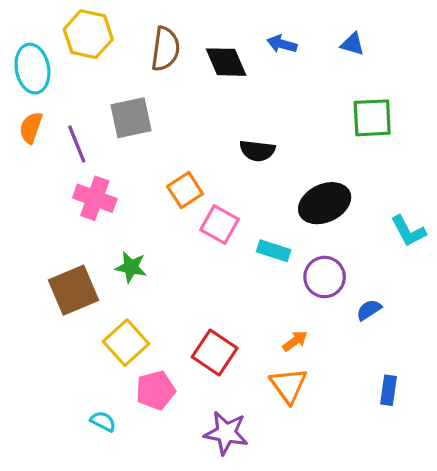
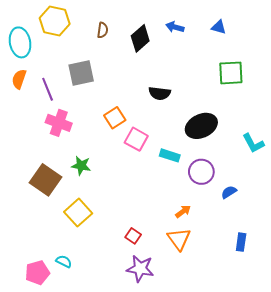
brown semicircle: (165, 49) -> (103, 30), size x0.6
black diamond: (226, 62) -> (140, 38), turned 72
brown square: (74, 290) -> (45, 180), turned -32
red square: (215, 352) -> (133, 236), moved, size x0.6
pink pentagon: (156, 390) -> (37, 273), moved

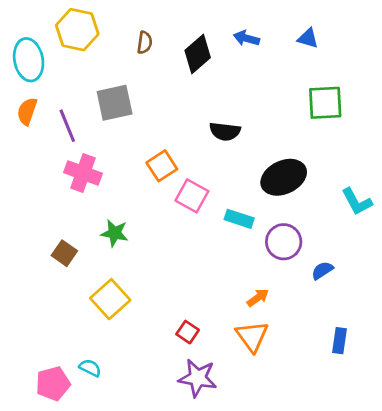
brown square: (45, 180) -> (64, 253), size x0.6

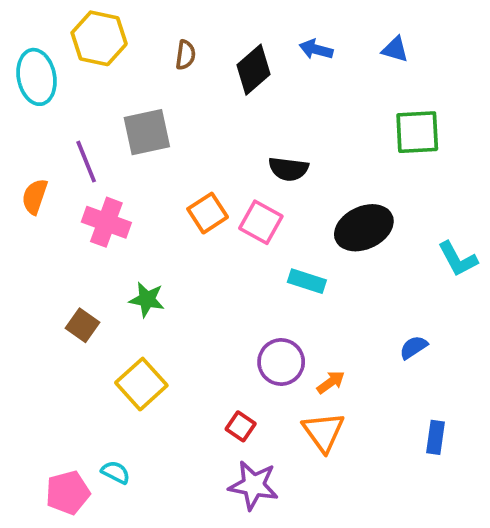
orange semicircle: (27, 111) -> (35, 196), moved
pink square: (192, 196) -> (261, 222), moved
purple circle: (284, 242) -> (281, 362), moved

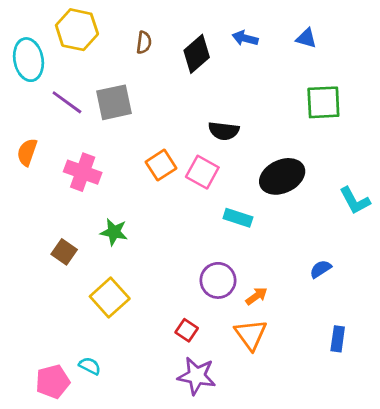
purple line: (86, 162) -> (67, 102), moved, turned -32

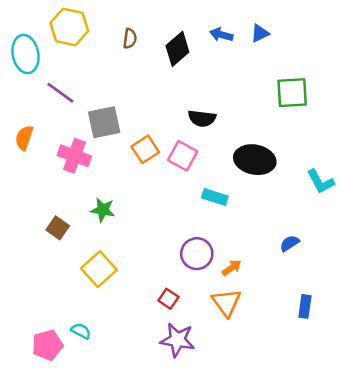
blue triangle: (306, 38) -> (260, 33), moved, turned -42
gray square: (114, 102) -> (104, 122), moved
black ellipse: (282, 176) -> (255, 160), turned 36

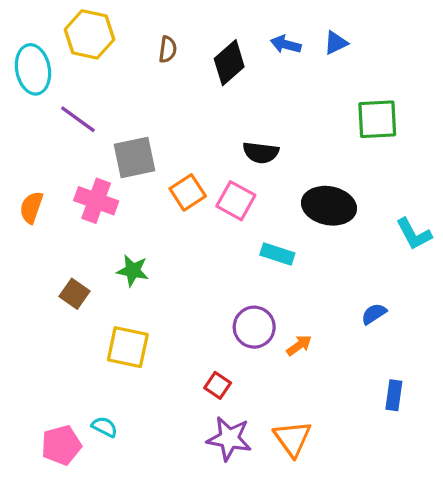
orange semicircle: (24, 138) -> (31, 207), moved
yellow square: (99, 269) -> (128, 347), turned -36
orange triangle: (226, 303) -> (292, 439), moved

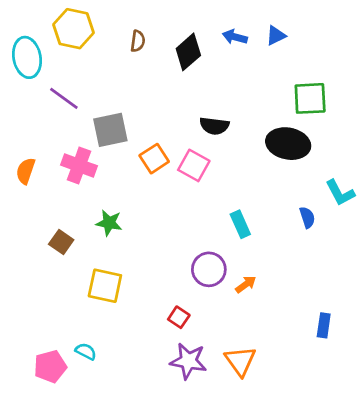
black ellipse: (329, 206) -> (288, 144), moved
cyan rectangle: (277, 254) -> (240, 224), moved, turned 48
blue semicircle: (374, 314) -> (307, 217), moved, turned 105

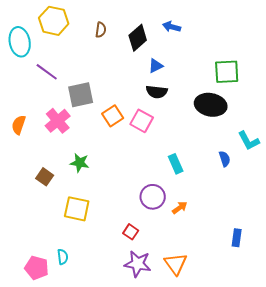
blue triangle: (276, 36) -> (156, 66), moved
pink cross: (79, 165) -> (58, 121), turned 30
cyan semicircle: (86, 351) -> (63, 257), turned 56
pink pentagon: (50, 366) -> (37, 268), turned 30

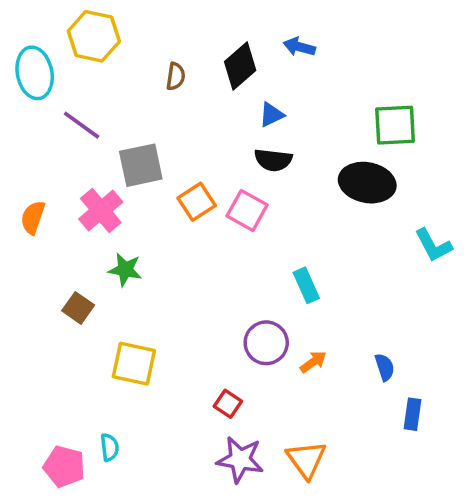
brown semicircle: (101, 30) -> (176, 76), moved
blue semicircle: (225, 159) -> (385, 367), moved
green star: (80, 163) -> (125, 270), moved

